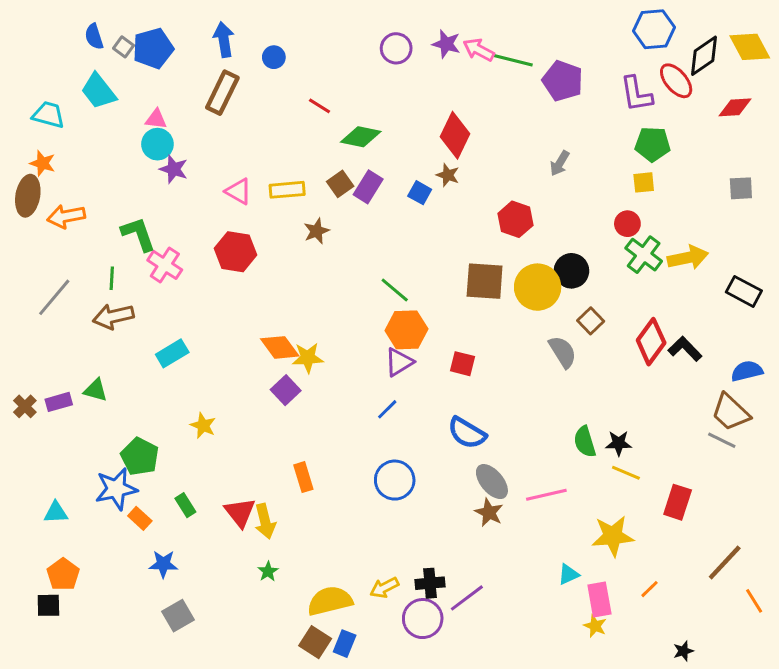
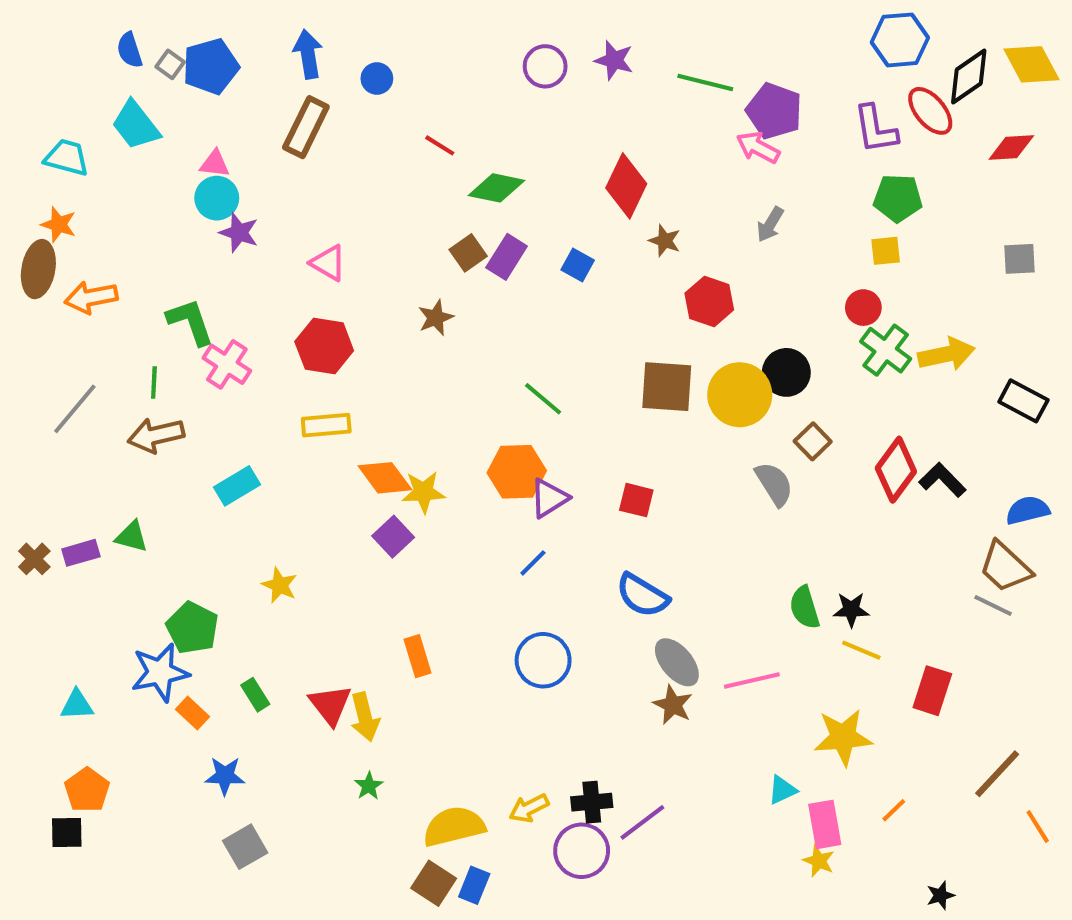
pink arrow: (479, 50) -> (758, 147), moved
brown star: (448, 175) -> (665, 241), moved
yellow rectangle: (287, 190) -> (326, 425), moved
orange hexagon: (406, 330) -> (517, 472), moved

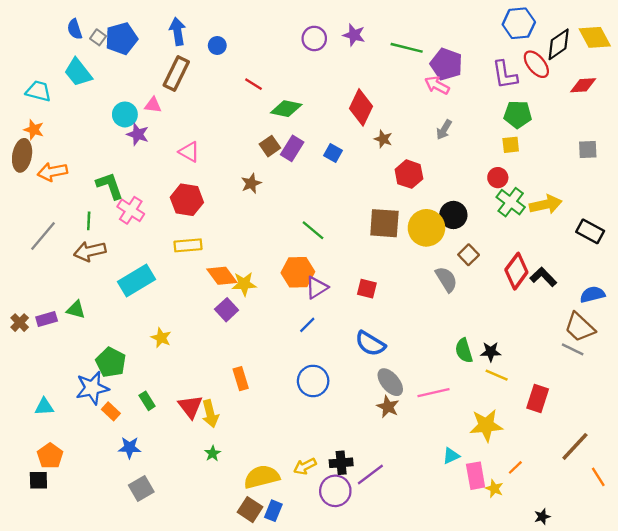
pink triangle: (215, 164) -> (153, 105), moved
cyan rectangle: (237, 486) -> (137, 280), size x1.4
yellow star: (819, 861) -> (494, 489), moved

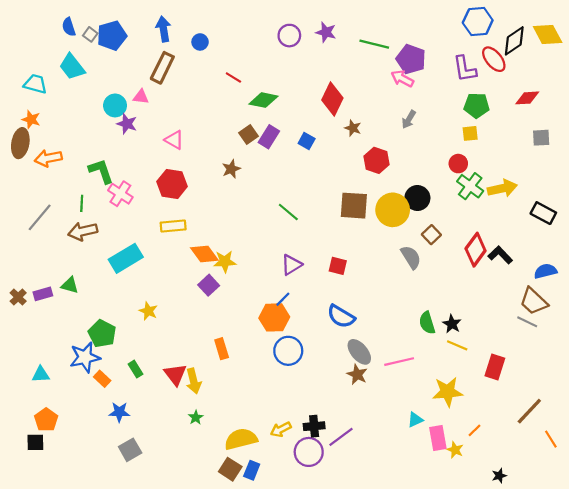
red diamond: (583, 85) -> (527, 98), moved
orange hexagon: (298, 272) -> (274, 317), moved
black star: (491, 352) -> (452, 324), turned 30

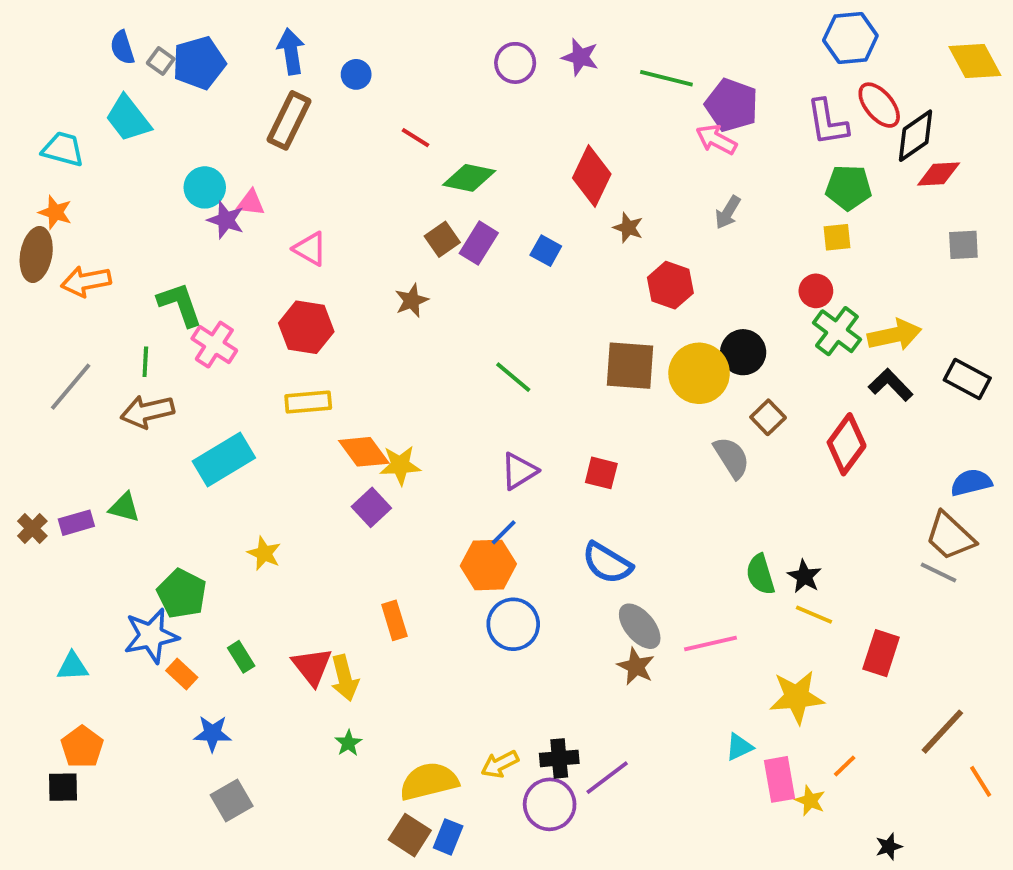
black diamond: (514, 41) -> (916, 136), moved
pink triangle: (141, 97) -> (251, 203), moved
black L-shape: (500, 255) -> (891, 385), moved

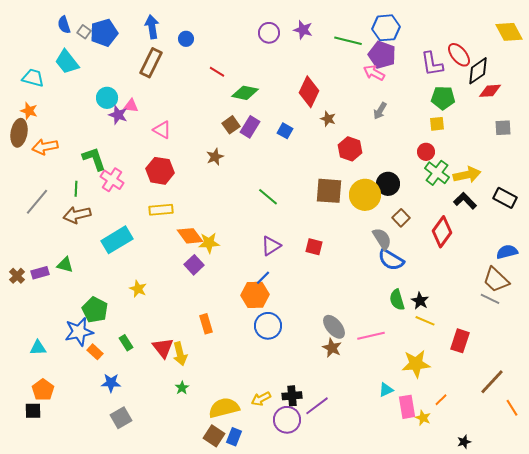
blue hexagon: (850, 38) -> (386, 28), moved
blue semicircle: (607, 563) -> (391, 260), moved

